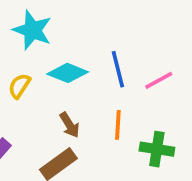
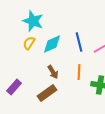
cyan diamond: (68, 73) -> (52, 44), turned -45
yellow semicircle: (19, 86) -> (29, 43), moved

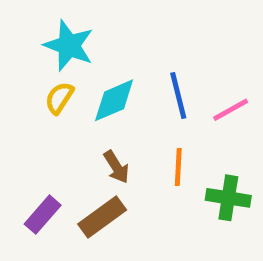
purple rectangle: (14, 87) -> (43, 215), moved

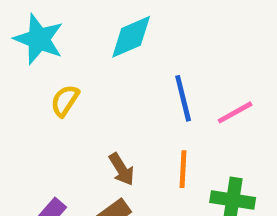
cyan star: (69, 46) -> (39, 39), moved
cyan diamond: (114, 100) -> (131, 37), moved

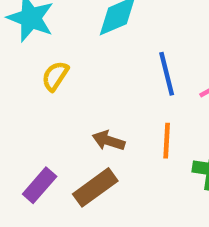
brown arrow: (122, 169) -> (109, 141), turned 140

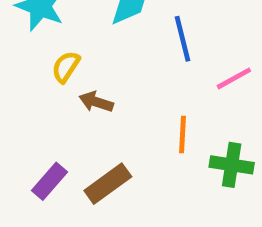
blue line: (167, 74) -> (183, 39), moved
brown arrow: (109, 141) -> (96, 102), moved

